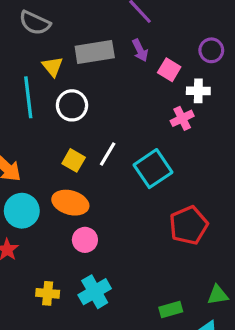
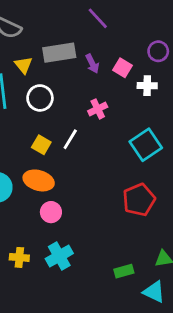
purple arrow: (140, 50) -> (92, 64), moved
pink cross: (182, 118) -> (98, 109), moved
cyan square: (153, 169) -> (146, 145), moved

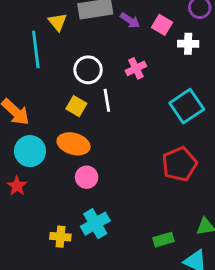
purple arrow: (92, 64) -> (130, 21), turned -30
white circle: (40, 98) -> (88, 70), moved
white line: (70, 139) -> (107, 100), turned -40
yellow cross: (19, 257) -> (60, 237), moved

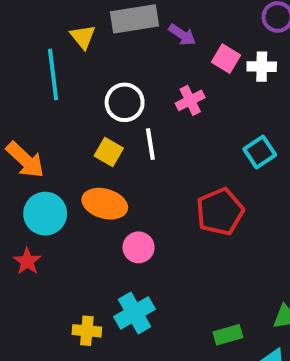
pink square: (162, 25) -> (226, 59), moved
cyan square: (187, 106) -> (260, 152), size x0.7
red pentagon: (179, 164) -> (220, 212), moved
pink circle: (87, 177) -> (139, 247), moved

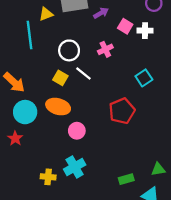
purple arrow: (182, 35) -> (101, 13), turned -64
yellow triangle: (83, 37) -> (46, 14), turned 48
white line: (150, 144) -> (83, 74), turned -42

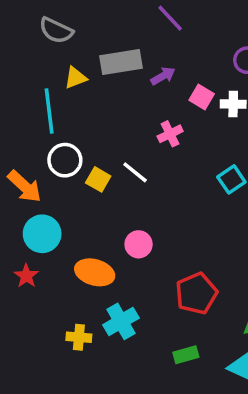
white circle: (69, 50) -> (65, 160), moved
orange ellipse: (58, 107) -> (95, 272), moved
red pentagon: (122, 111) -> (196, 293), moved
pink circle: (77, 131) -> (139, 244), moved
green rectangle: (126, 179) -> (186, 355), moved

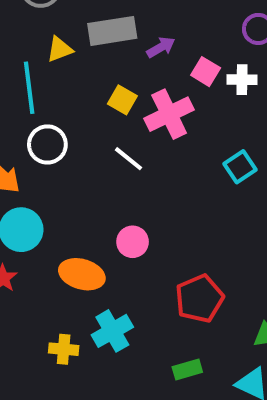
pink cross: (170, 134) -> (169, 114), size x1.6
yellow square: (98, 179) -> (122, 100), moved

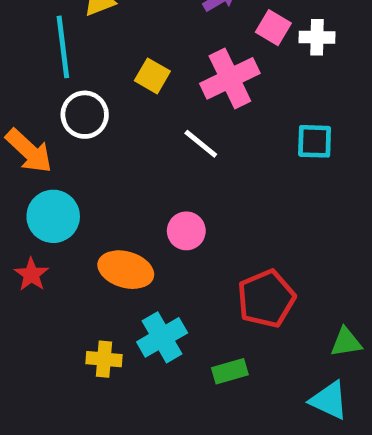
yellow square: (122, 100) -> (152, 76), moved
white line: (128, 159) -> (201, 144), moved
cyan square: (240, 167) -> (315, 141), turned 36
green rectangle: (187, 369) -> (230, 371), moved

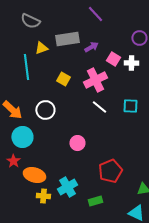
white circle: (85, 115) -> (45, 110), moved
white line: (201, 144) -> (99, 107), moved
orange ellipse: (126, 270) -> (34, 175), moved

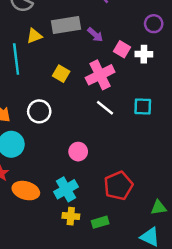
purple arrow: (91, 47) -> (95, 35), turned 72
cyan cross: (67, 187) -> (66, 189), moved
yellow cross: (43, 196) -> (71, 216), moved

